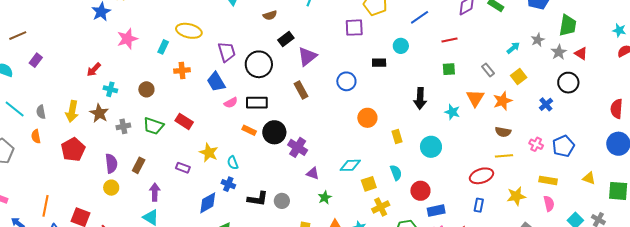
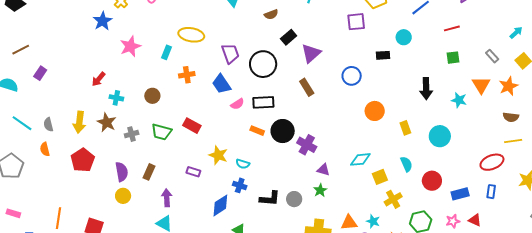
cyan semicircle: (233, 163) -> (243, 164), turned -48
green star: (325, 197) -> (320, 190), moved
blue rectangle: (436, 211) -> (460, 194), moved

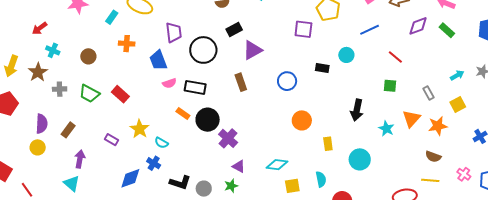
red line: (452, 28) -> (395, 57), turned 42

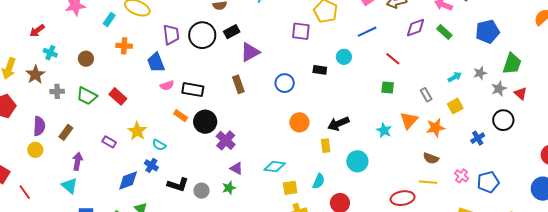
black circle: (203, 50) -> (202, 35), moved
black arrow: (357, 110) -> (338, 124), moved, turned 55
cyan semicircle: (321, 179) -> (319, 181), turned 35

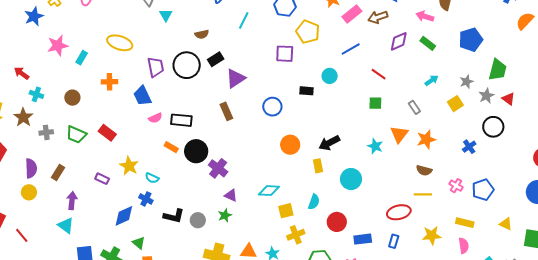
cyan rectangle: (109, 19) -> (82, 58), moved
red arrow: (37, 31) -> (22, 73), turned 77
cyan arrow: (455, 77) -> (432, 80), moved
yellow square: (455, 106) -> (455, 104), moved

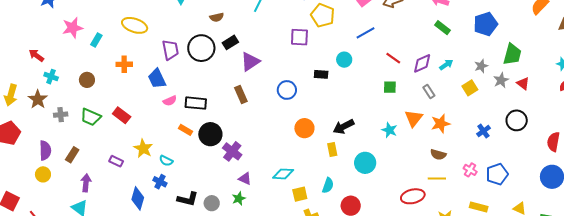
purple diamond: (399, 41) -> (422, 63), moved
black circle: (493, 127) -> (517, 120), moved
blue diamond: (124, 216) -> (138, 198), turned -50

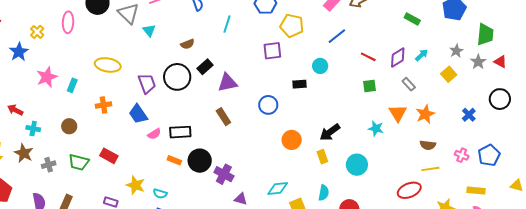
purple triangle: (250, 62) -> (228, 83), turned 30

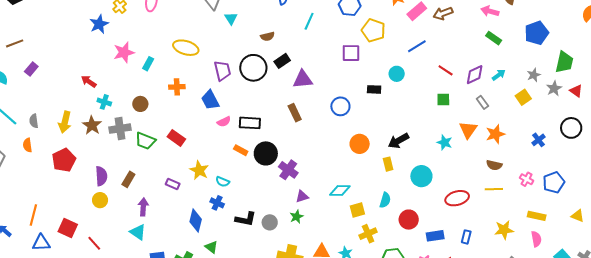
gray cross: (49, 165) -> (120, 129), moved, size x1.5
red ellipse: (409, 190) -> (457, 198), moved
purple triangle: (241, 199) -> (302, 196), turned -40

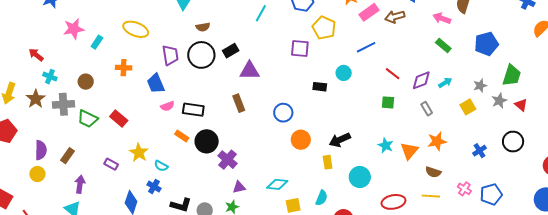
brown semicircle: (268, 36) -> (203, 27), moved
blue circle: (340, 106) -> (283, 113), moved
orange triangle: (468, 130) -> (409, 151), moved

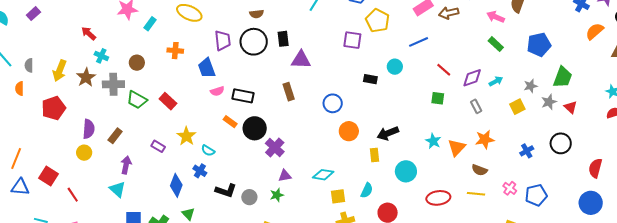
black rectangle: (231, 51) -> (283, 39), turned -70

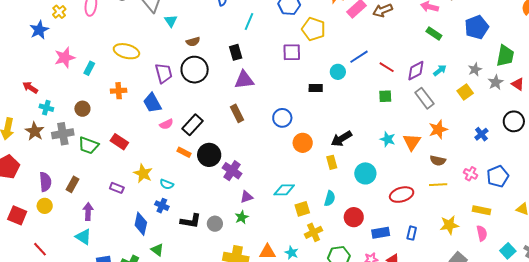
black rectangle: (283, 39) -> (236, 52), moved
blue line: (419, 42) -> (359, 57), moved
black rectangle: (243, 96) -> (193, 125), turned -50
gray rectangle: (476, 106) -> (424, 98), size x1.5
red square: (48, 176) -> (17, 215), moved

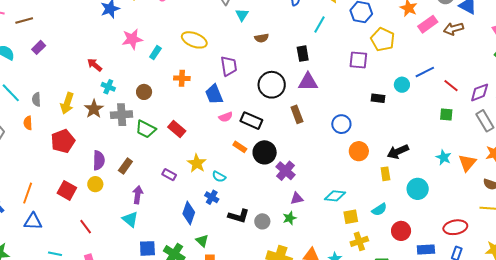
black circle: (195, 70) -> (272, 85), moved
black rectangle: (193, 125) -> (251, 121), turned 65
red ellipse: (402, 195) -> (455, 227), moved
cyan semicircle: (330, 198) -> (379, 210), turned 35

